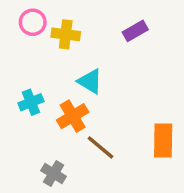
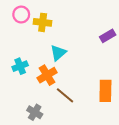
purple rectangle: (135, 31) -> (108, 36), moved
cyan triangle: (90, 81) -> (58, 53), turned 48

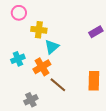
yellow cross: (43, 22) -> (39, 30), moved
gray cross: (35, 112) -> (31, 100), turned 32

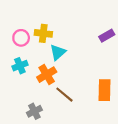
pink circle: (19, 13) -> (21, 38), moved

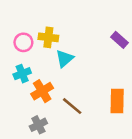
purple rectangle: (107, 36) -> (120, 40), turned 72
orange cross: (47, 75) -> (42, 91), moved

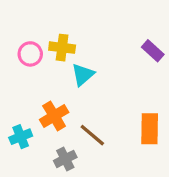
cyan cross: (22, 74) -> (21, 137), moved
gray cross: (38, 125) -> (65, 159), moved

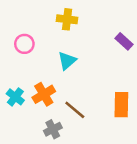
yellow cross: (62, 48) -> (67, 19), moved
cyan cross: (21, 137) -> (15, 97), moved, turned -30

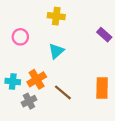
cyan cross: (15, 97) -> (13, 82), turned -32
gray cross: (53, 129) -> (29, 101), moved

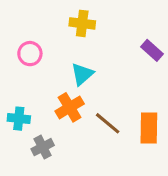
orange cross: (37, 79) -> (70, 107), moved
brown line: (63, 92) -> (108, 123), moved

